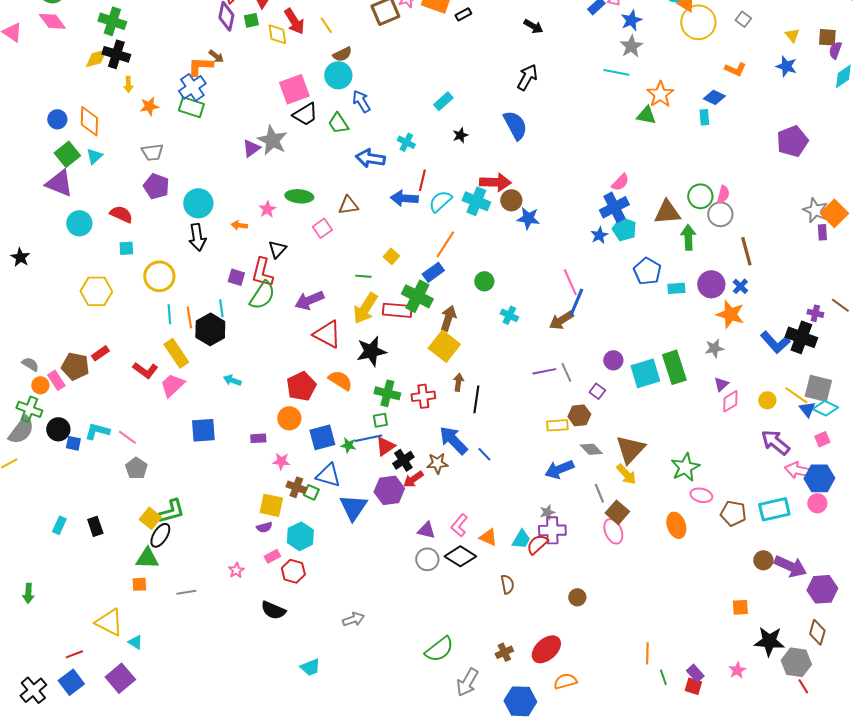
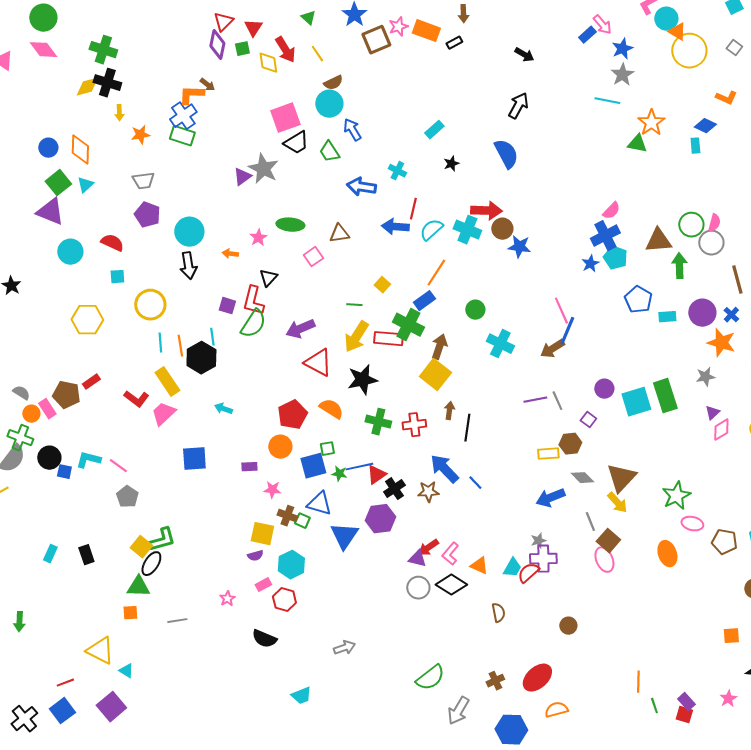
cyan cross: (509, 315) -> (500, 344), size x1.5
green square: (380, 420) -> (327, 449), moved
red arrow: (413, 479) -> (428, 548), moved

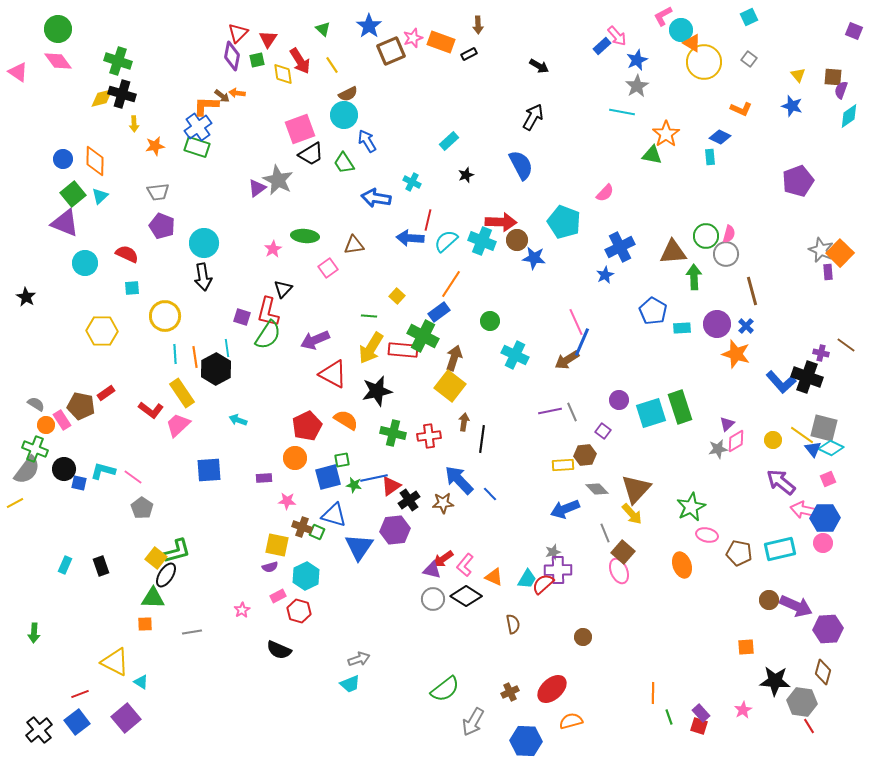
pink semicircle: (611, 211) -> (605, 193), moved
orange arrow: (230, 254) -> (237, 93), moved
cyan pentagon: (615, 258) -> (564, 222), moved, size x1.4
gray star: (705, 377) -> (718, 449), moved
cyan trapezoid: (301, 696) -> (350, 684), moved

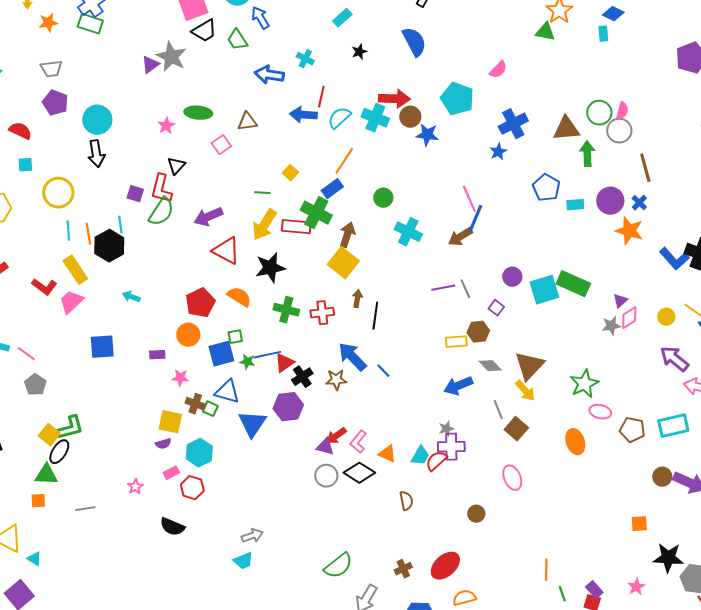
green rectangle: (680, 407) -> (573, 284), turned -48
pink ellipse: (619, 571) -> (512, 478), moved

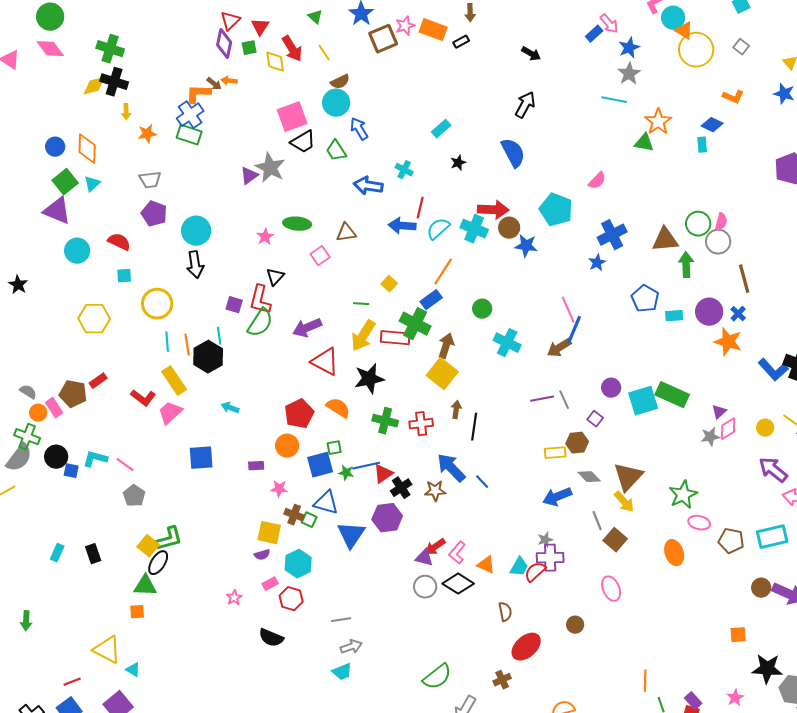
gray line: (85, 509) -> (341, 620), moved
red ellipse: (445, 566) -> (526, 647), moved

